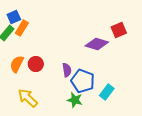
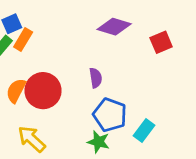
purple diamond: (97, 44) -> (114, 27), moved
red circle: (36, 64) -> (43, 91), size x1.6
purple semicircle: (67, 70) -> (96, 78), moved

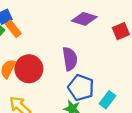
orange rectangle: (23, 39) -> (13, 29), turned -70
purple semicircle: (96, 78) -> (70, 59), size x1.5

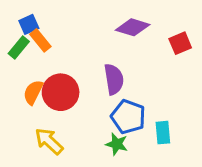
cyan rectangle: (107, 100) -> (163, 133), turned -42

